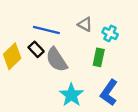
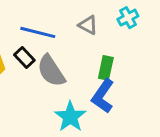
cyan cross: (110, 33) -> (128, 18), moved, turned 35
blue L-shape: (109, 93) -> (103, 96), moved

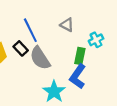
cyan cross: (128, 18) -> (96, 40), moved
blue line: (38, 32) -> (30, 30), turned 50

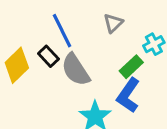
gray triangle: (67, 25) -> (113, 23), turned 48
green rectangle: (80, 56) -> (131, 67), turned 35

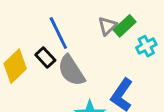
green rectangle: (131, 67) -> (125, 26), moved

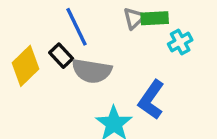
green rectangle: (125, 26) -> (155, 18), turned 40
gray semicircle: (71, 71) -> (92, 71), turned -48

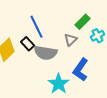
gray triangle: (134, 18) -> (71, 40), moved
green rectangle: (155, 18) -> (83, 22), turned -42

